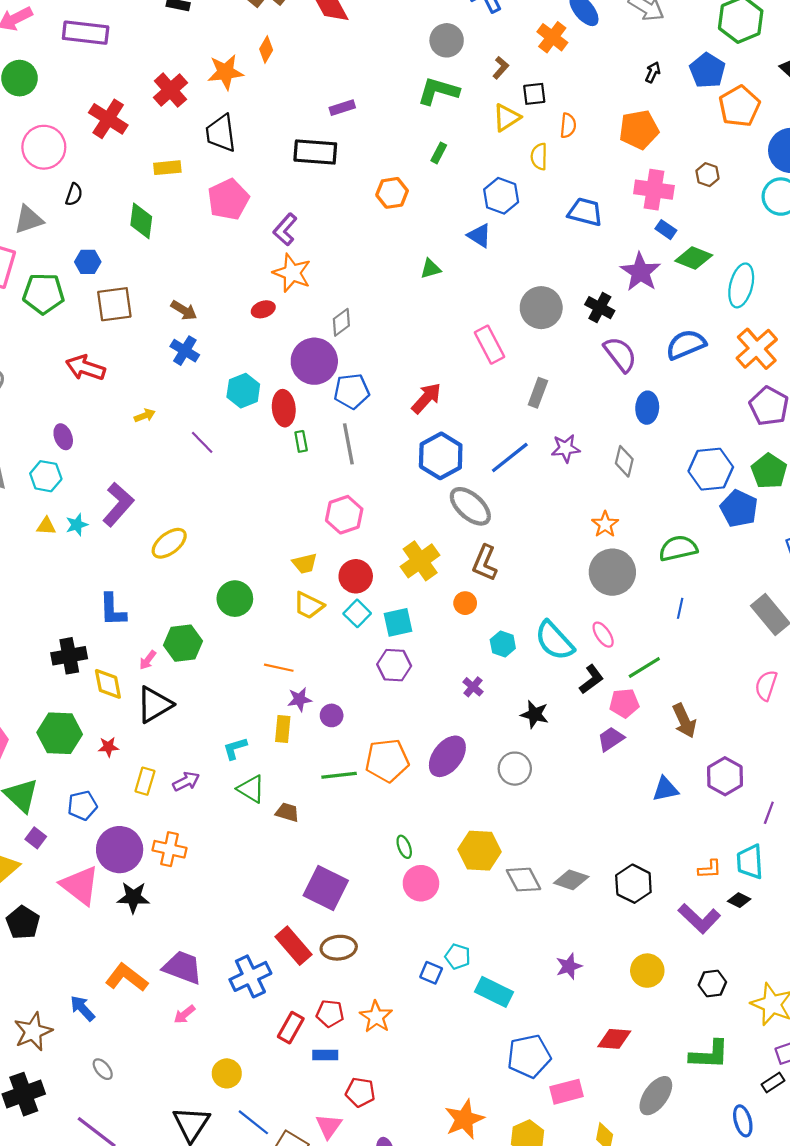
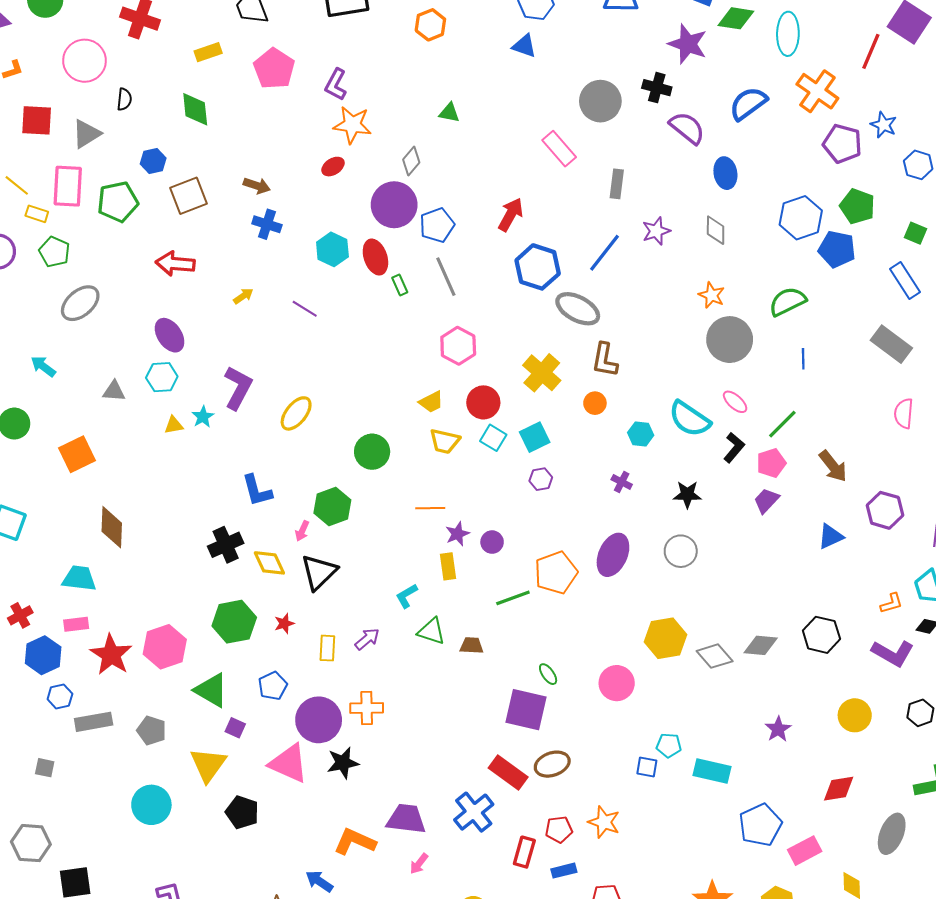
green triangle: (430, 269) -> (449, 113), moved, turned 40
purple ellipse: (63, 437) -> (170, 335), size x1.4
purple hexagon: (394, 665) -> (541, 479), size x0.7
green ellipse: (404, 847) -> (548, 674), moved

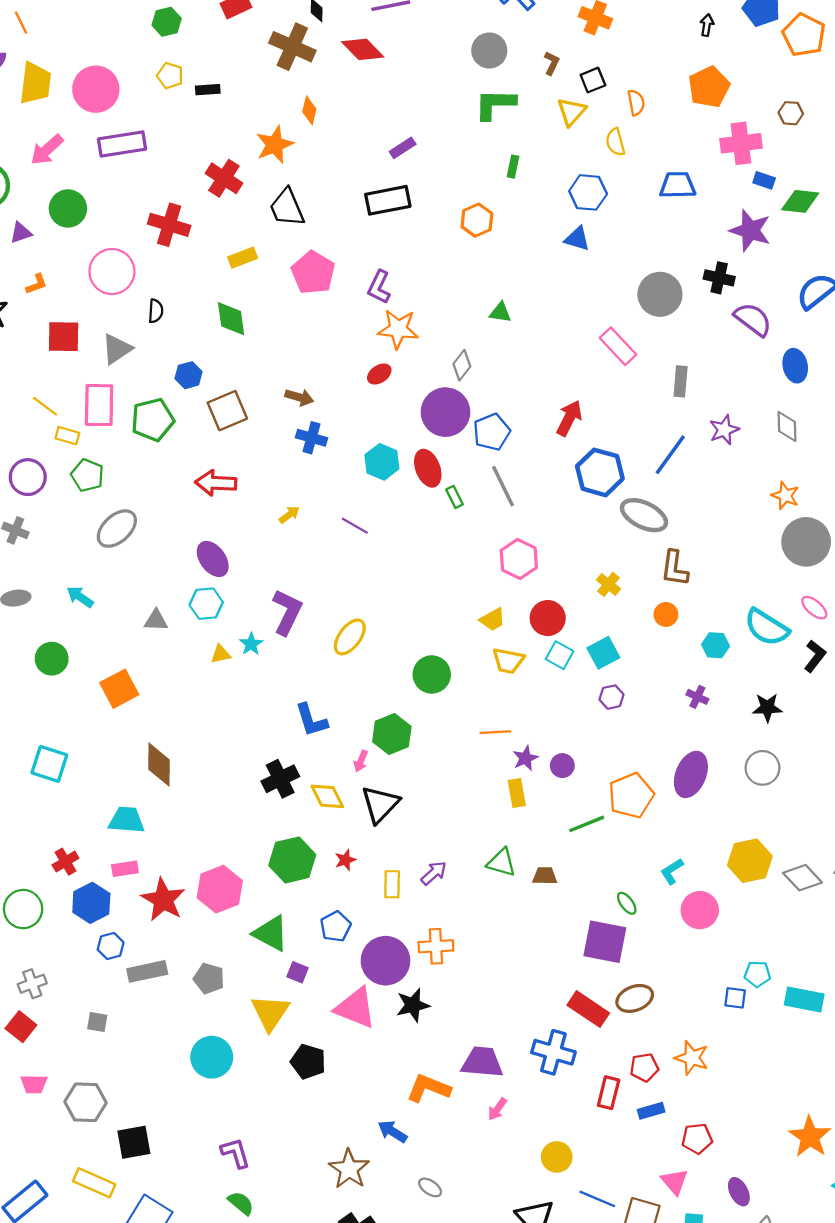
yellow cross: (542, 373) -> (608, 584), size x0.6
cyan L-shape: (407, 596) -> (672, 871), moved
blue cross: (474, 812) -> (553, 1052), turned -33

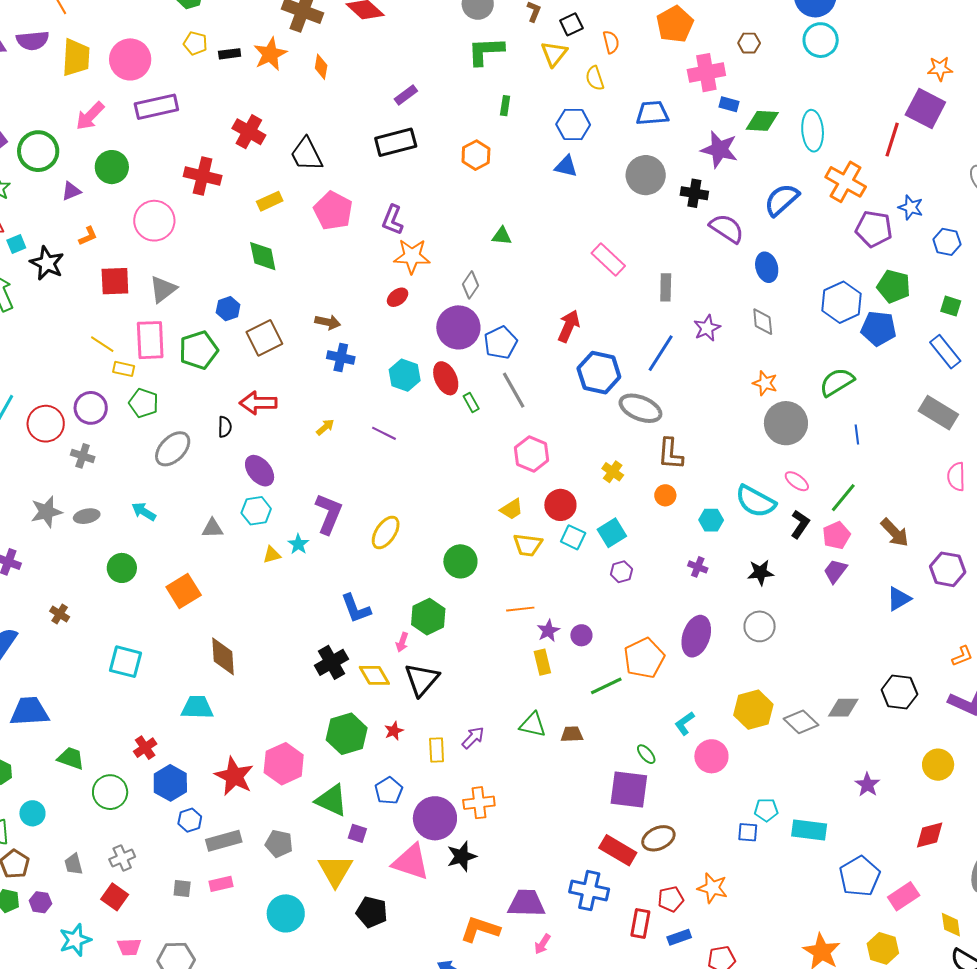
orange star: (275, 145) -> (270, 54), moved
gray circle: (660, 294) -> (646, 175), moved
black semicircle: (156, 311) -> (225, 427), moved
pink rectangle: (125, 869) -> (221, 884), moved

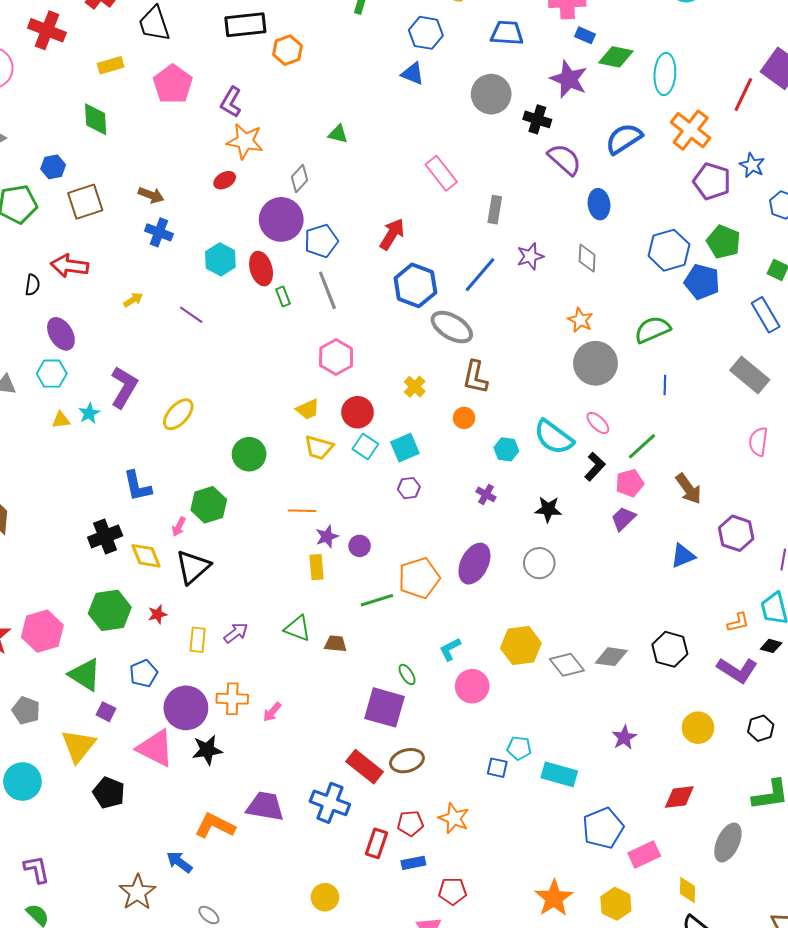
orange hexagon: (476, 155) -> (288, 50), moved
pink arrow: (542, 944) -> (272, 712), moved

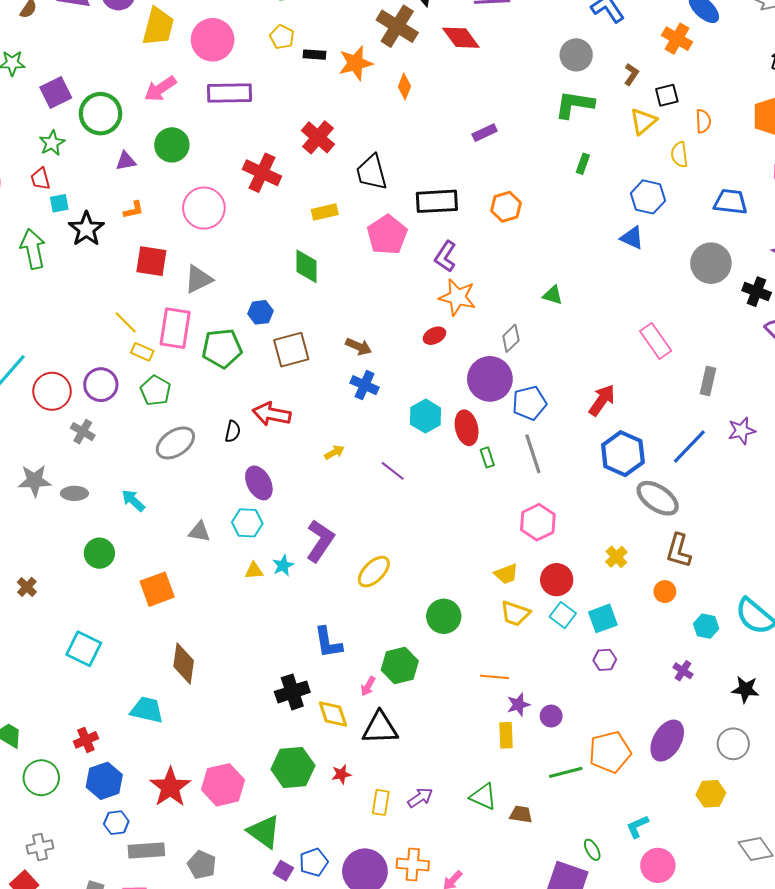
black rectangle: (245, 25) -> (437, 201), moved
black triangle: (193, 567) -> (380, 728), turned 36
yellow hexagon: (521, 646) -> (711, 794), moved, size x0.7
blue pentagon: (144, 673) -> (314, 862), moved

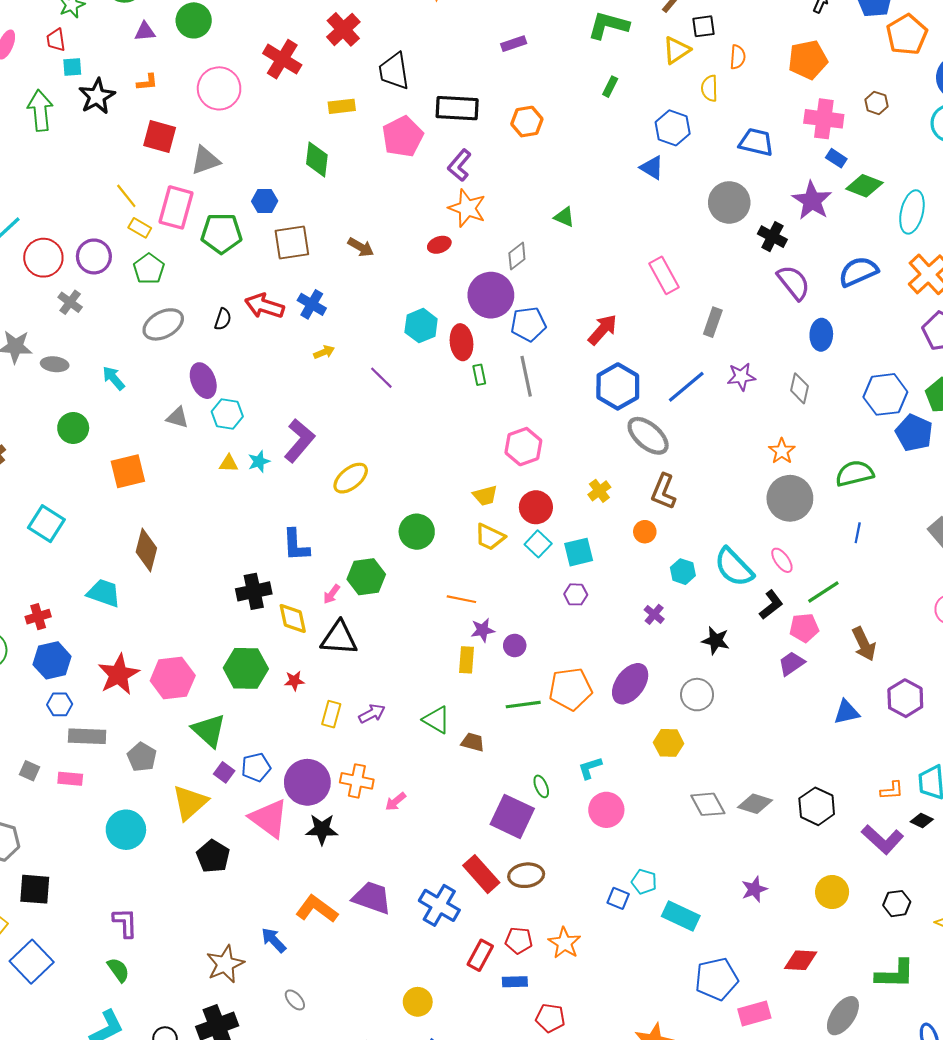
blue cross: (365, 385) -> (312, 304), moved
purple ellipse: (259, 483) -> (203, 381), moved

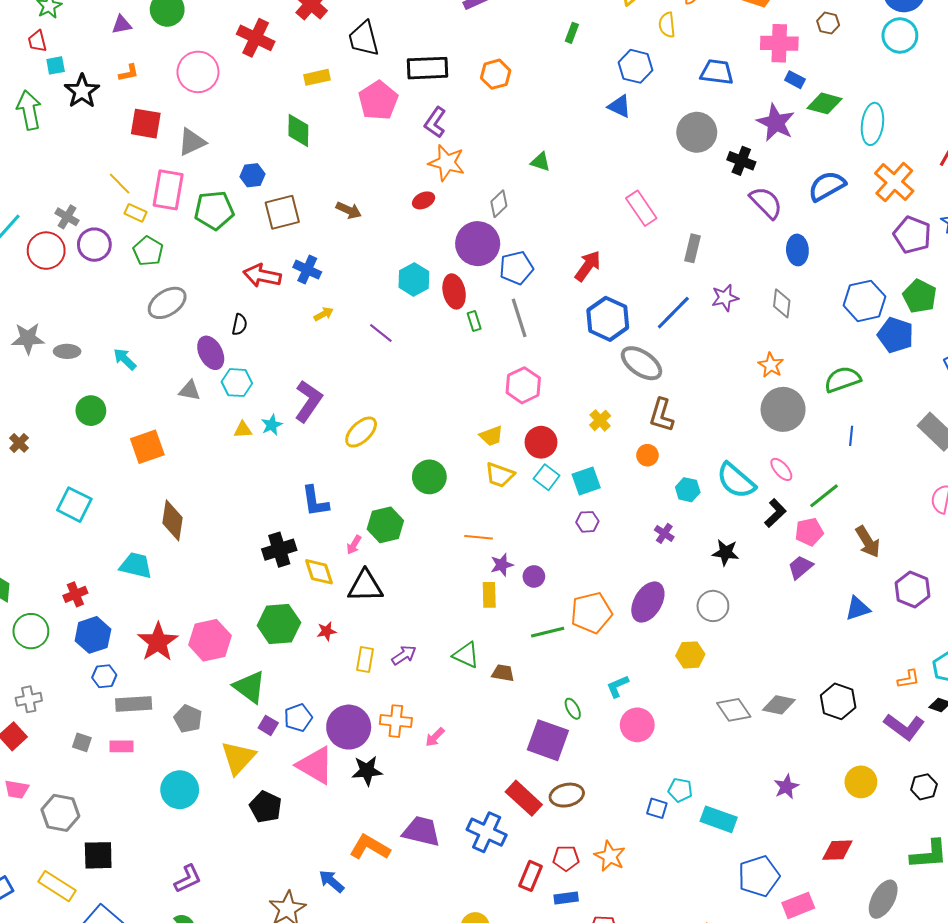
gray cross: (70, 302) -> (67, 217), moved
black semicircle: (223, 319) -> (240, 325), moved
purple L-shape: (125, 923) -> (188, 879), turned 72

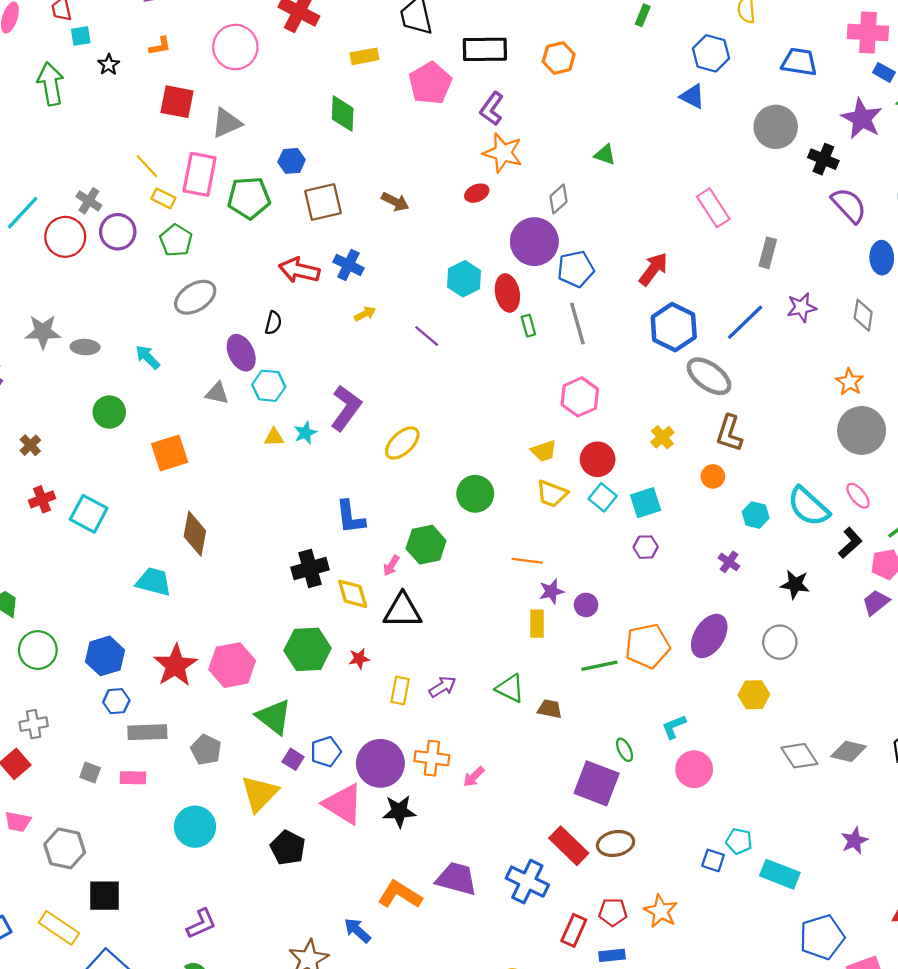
black star: (82, 91) -> (109, 65), size x0.6
red cross: (75, 594) -> (42, 499), moved

